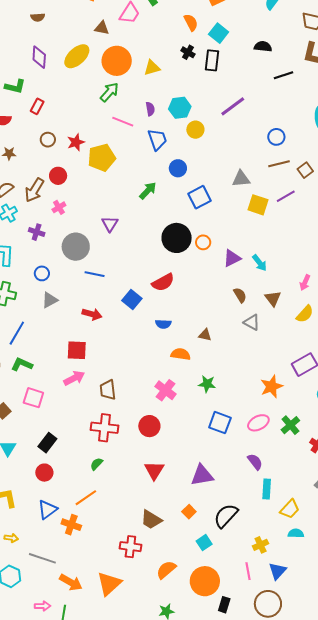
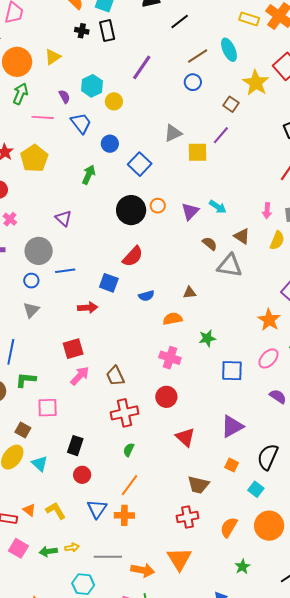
brown line: (279, 164) -> (198, 56), moved
blue circle: (42, 273) -> (31, 281), moved
red arrow: (92, 314) -> (88, 308), moved
gray triangle: (252, 322) -> (230, 266), size x1.5

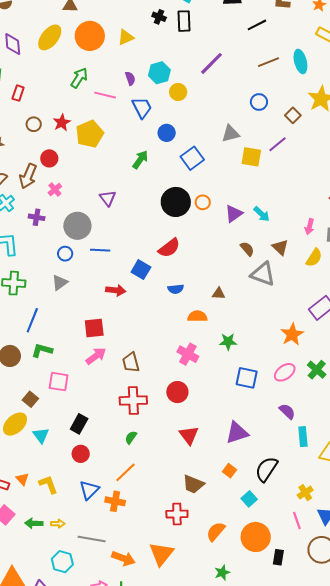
blue circle: (193, 82) -> (259, 102), moved
green arrow: (20, 94) -> (79, 78), moved

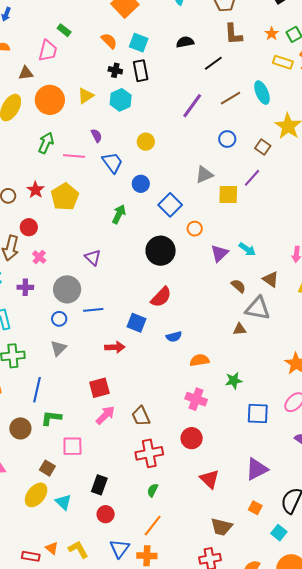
purple line: (211, 63) -> (192, 106), moved
cyan hexagon: (159, 73) -> (121, 100), moved
orange circle: (203, 202) -> (195, 229), moved
brown triangle: (219, 294) -> (240, 329), moved

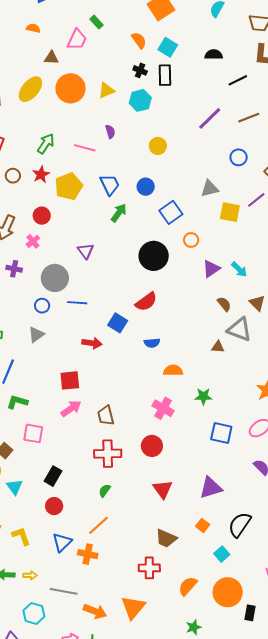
green arrow: (46, 143) -> (46, 144), moved
blue trapezoid: (112, 163) -> (110, 185), moved
red circle: (29, 227) -> (42, 216), moved

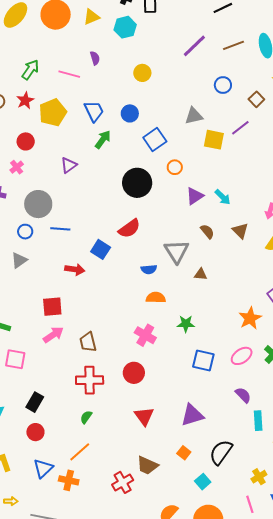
purple triangle: (86, 251) -> (69, 165), moved, turned 30
gray triangle: (239, 329) -> (177, 251), moved, turned 36
blue semicircle: (152, 343) -> (149, 269), moved
red cross: (149, 568) -> (123, 482), moved, turned -30

